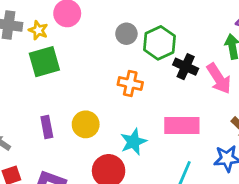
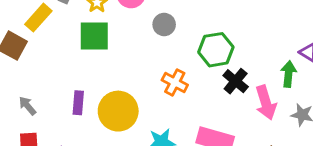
gray circle: (126, 34) -> (164, 25), moved
yellow circle: (86, 124) -> (118, 111), size x1.4

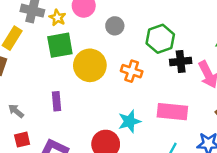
black cross: (236, 81) -> (181, 61), turned -36
yellow circle: (118, 111) -> (90, 65), moved

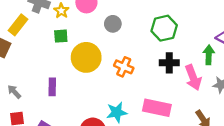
green hexagon: (160, 39) -> (164, 28), moved
green square: (60, 45) -> (61, 36), size x0.6

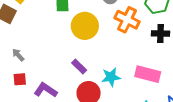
orange cross: (124, 67) -> (127, 20), moved, size x1.4
purple rectangle: (52, 87) -> (79, 67), moved, turned -49

